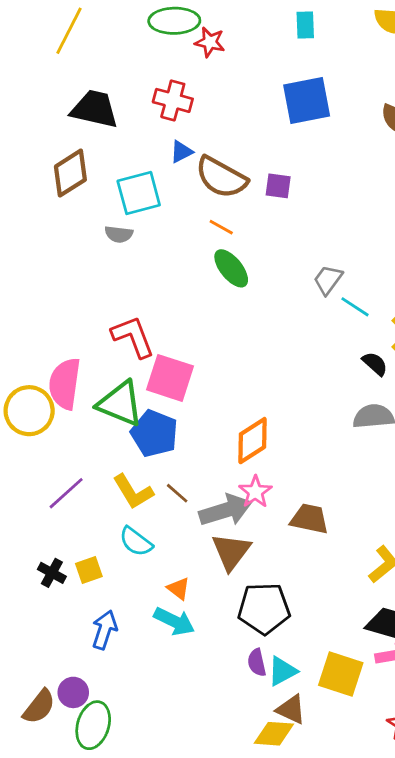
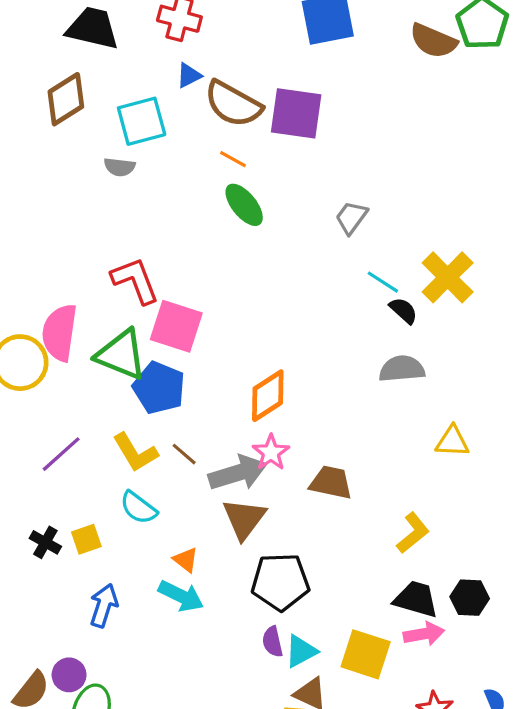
purple square: (278, 186) -> (296, 113), size x1.8
cyan line: (355, 307) -> (383, 282), moved

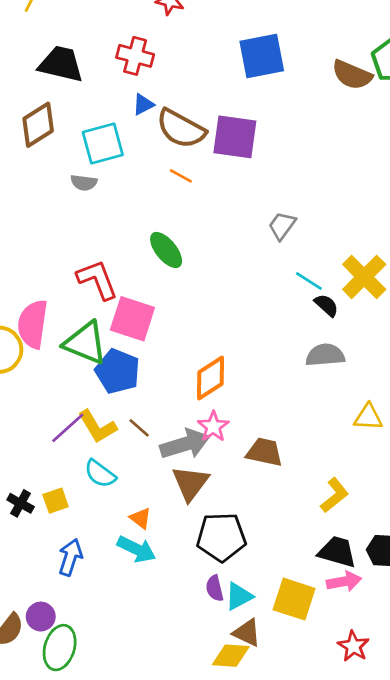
green ellipse: (244, 205) -> (166, 250), moved
purple line: (61, 454) -> (68, 428), moved

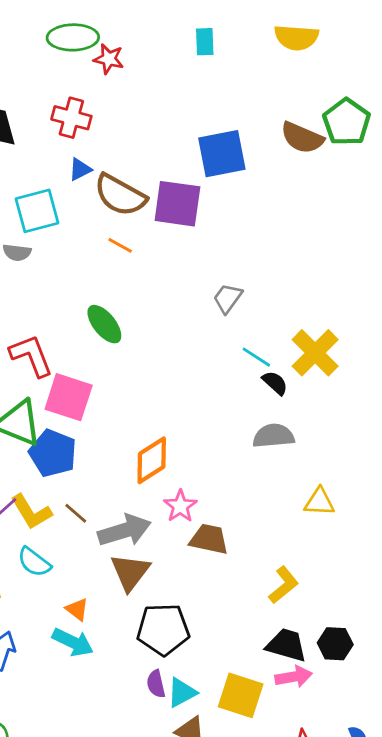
blue square: (262, 56) -> (222, 154), moved
pink star: (213, 427) -> (180, 506), moved

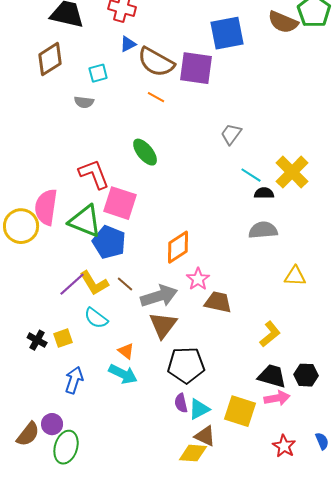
cyan square: (37, 211) -> (98, 73), size x0.6
black semicircle: (275, 383) -> (264, 193), turned -42

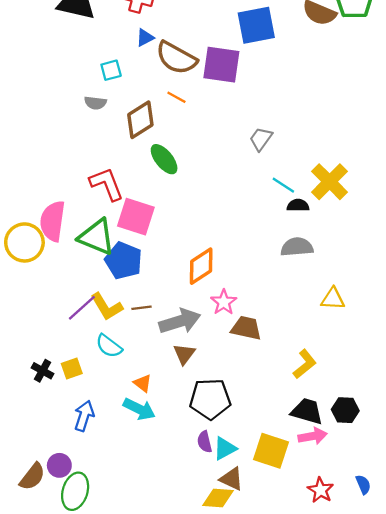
brown diamond: (50, 59) -> (140, 120), moved
brown line: (125, 284) -> (142, 308), turned -48
brown triangle: (163, 325) -> (184, 354), size x0.7

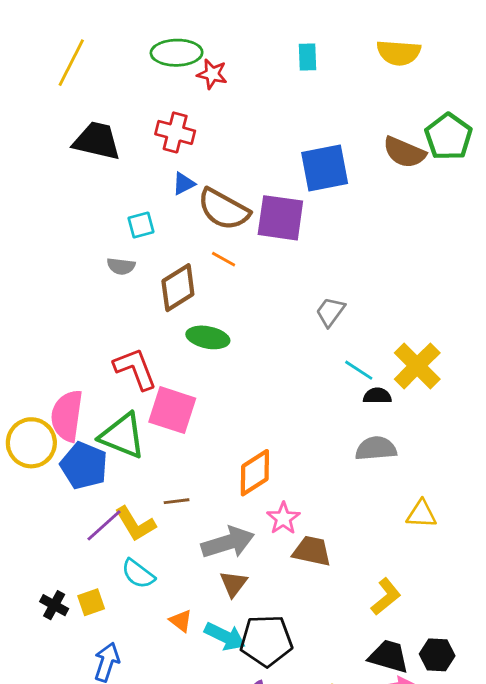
green ellipse: (164, 159) -> (208, 337), turned -40
blue pentagon: (123, 260) -> (84, 466), moved
brown line: (142, 308) -> (177, 501), moved
cyan arrow: (139, 409) -> (225, 636), moved

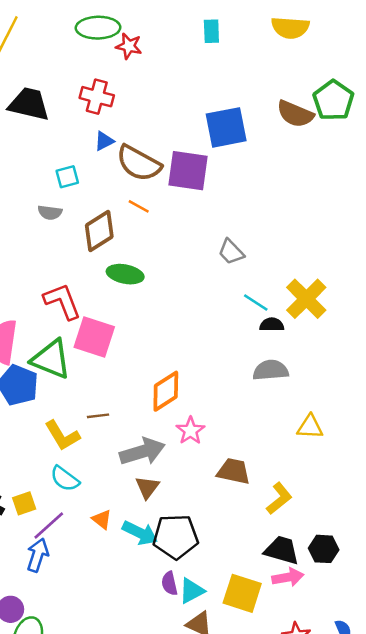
gray trapezoid: (330, 312) -> (231, 252), turned -80
purple line: (104, 525) -> (49, 526), moved
brown trapezoid: (312, 551) -> (234, 471), moved

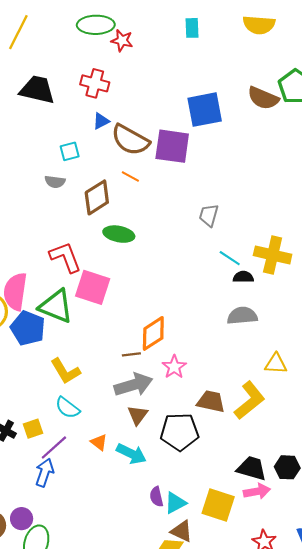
gray trapezoid: (231, 252) -> (209, 215), turned 60
yellow cross: (306, 299) -> (273, 255), turned -32
brown line: (98, 416) -> (131, 354), moved
yellow L-shape: (279, 498) -> (250, 400), moved, size x1.4
black pentagon: (176, 537) -> (179, 432), moved

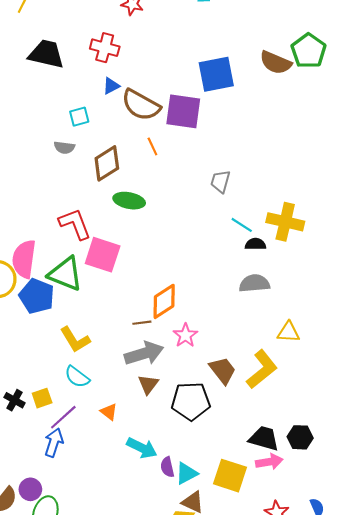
orange line: (130, 177) -> (152, 146), moved, turned 36
brown trapezoid: (211, 401) -> (223, 370), turned 40
cyan arrow: (131, 454) -> (142, 448), moved

